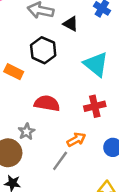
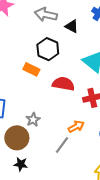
orange rectangle: (14, 72) -> (31, 69), moved
red semicircle: (47, 103) -> (63, 84), moved

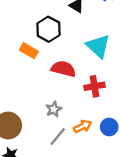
gray star: (33, 120) -> (54, 109), moved
orange arrow: (76, 127) -> (82, 126), moved

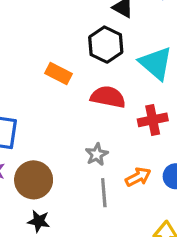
black hexagon: (48, 29) -> (106, 45), moved
gray line: (58, 137) -> (104, 193), turned -42

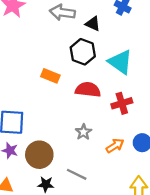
gray line: (104, 193) -> (77, 174), moved, turned -54

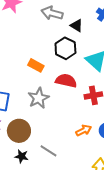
gray star: (83, 132) -> (39, 98), moved, size x1.5

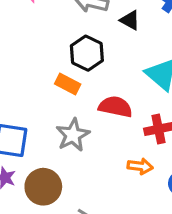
black hexagon: (65, 48) -> (87, 53), moved
orange arrow: (84, 130) -> (140, 166), moved, turned 35

